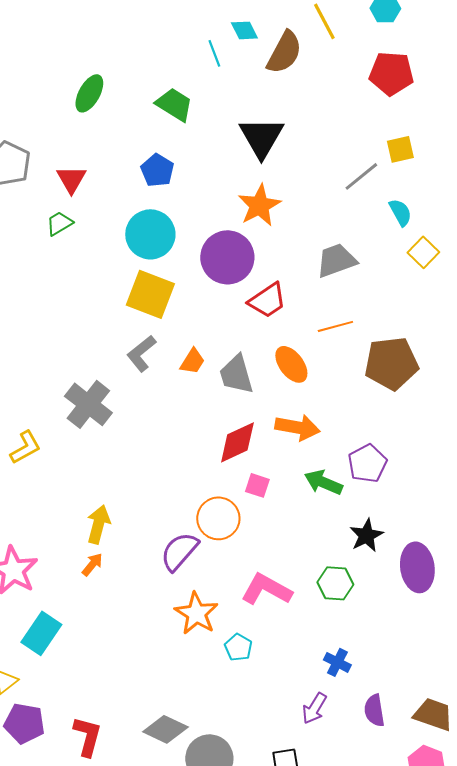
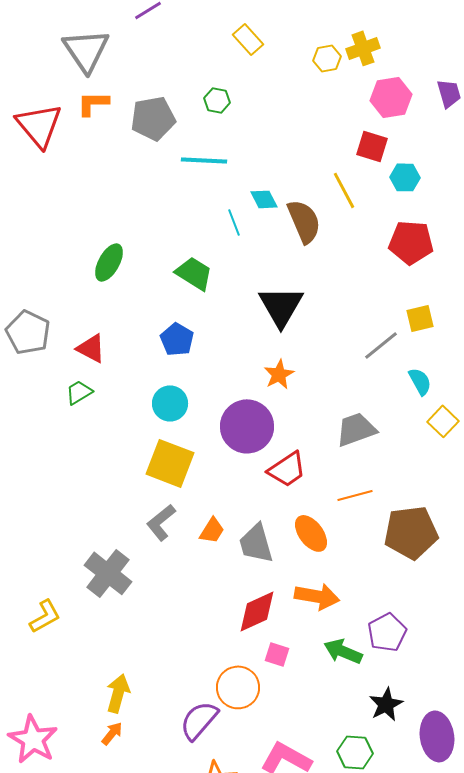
brown semicircle: (284, 52) -> (304, 221), turned -51
red triangle: (71, 179) -> (91, 348), turned -32
orange star: (259, 205) -> (279, 374), size x0.7
cyan circle: (150, 234) -> (170, 403), size x0.7

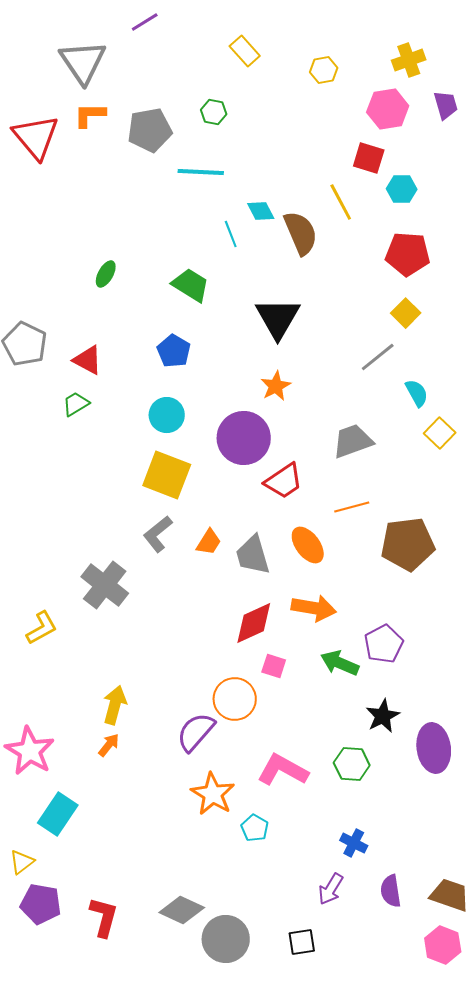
yellow cross: (363, 48) -> (409, 60), moved
green ellipse: (109, 262) -> (106, 274), size x0.7
yellow square: (420, 318) -> (406, 313), moved, turned -32

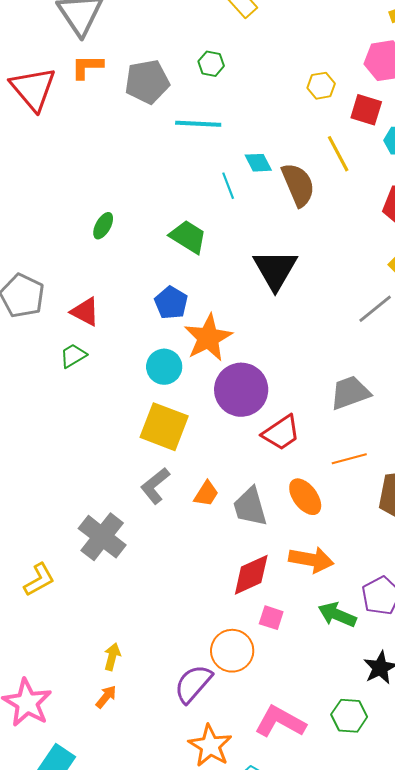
yellow hexagon: (324, 70) -> (321, 86), moved
orange star: (276, 386) -> (208, 338), moved, size x1.6
yellow arrow: (115, 705) -> (112, 657), size x0.7

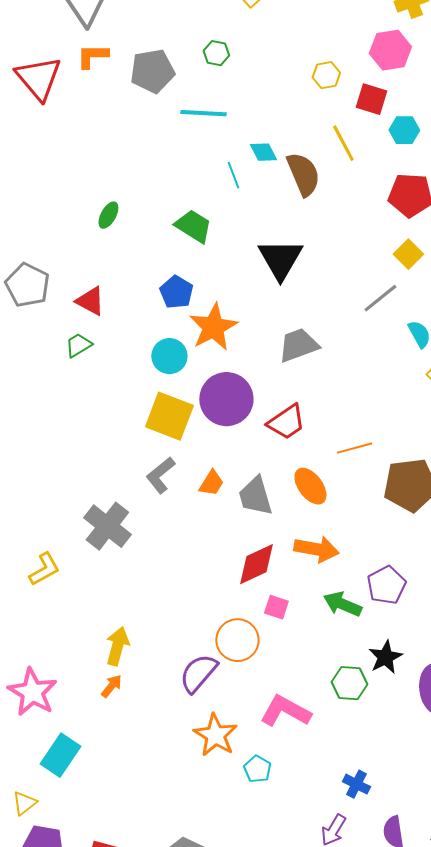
purple circle: (241, 390) -> (226, 399), moved
gray trapezoid: (350, 393) -> (298, 345), moved
yellow arrow: (112, 657) -> (117, 646), size x1.4
green hexagon: (349, 716) -> (349, 683), moved

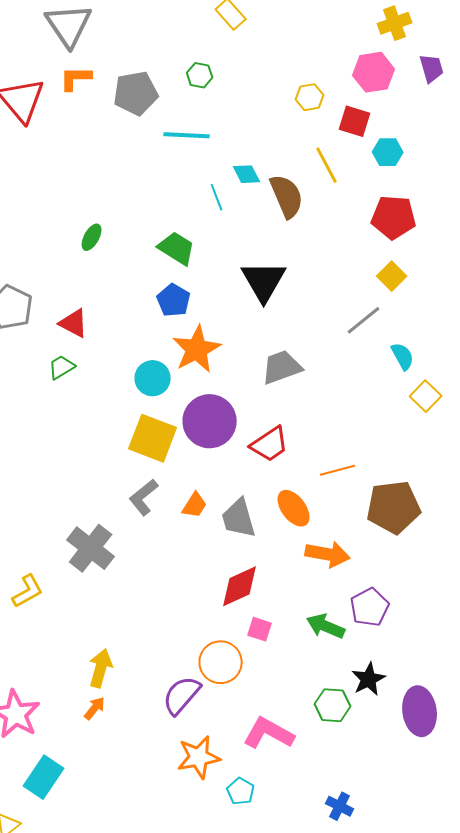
blue pentagon: (176, 292) -> (174, 300), moved
orange arrow: (316, 549) -> (328, 554), moved
orange star: (215, 735) -> (199, 757), turned 30

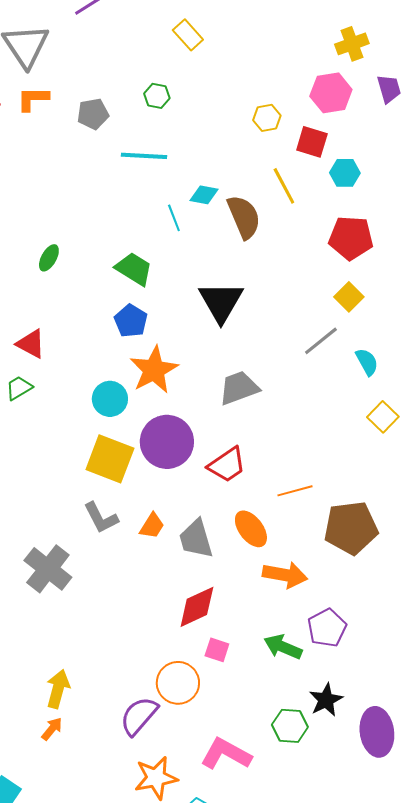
gray pentagon: (136, 93) -> (93, 114), size x0.7
cyan diamond: (247, 174) -> (204, 195), turned -52
cyan semicircle: (403, 356) -> (367, 362), moved
gray L-shape: (144, 497) -> (101, 518), turned -78

